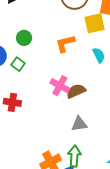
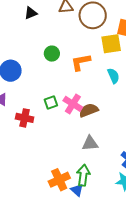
green circle: (24, 38) -> (52, 54), moved
green square: (18, 64) -> (51, 102), moved, turned 32

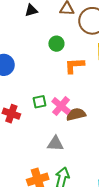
green circle: (52, 54) -> (56, 44), moved
gray triangle: (90, 143) -> (55, 144), moved

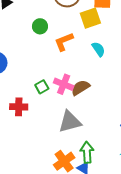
gray triangle: (55, 144) -> (70, 122), size x1.4

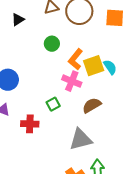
yellow square: (90, 18) -> (94, 66), moved
orange L-shape: (64, 42) -> (76, 59), turned -30
pink cross: (64, 84) -> (72, 81), moved

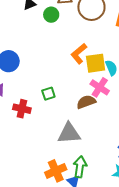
green circle: (52, 44) -> (51, 15), moved
pink cross: (72, 81) -> (100, 87), moved

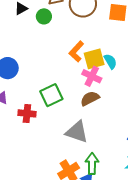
pink cross: (100, 87) -> (92, 76), moved
green square: (48, 94) -> (51, 95), size x1.6
gray triangle: (69, 133) -> (77, 132), turned 30

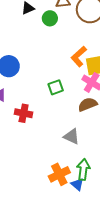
green square: (51, 95) -> (56, 87), moved, size x0.7
gray triangle: (77, 132) -> (71, 136), size x0.7

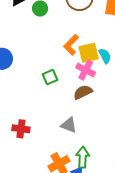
red cross: (24, 113) -> (21, 129), moved

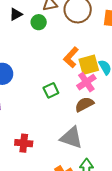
pink cross: (86, 70) -> (86, 82), turned 30
gray triangle: (69, 125) -> (71, 138), size x1.4

